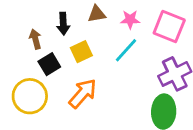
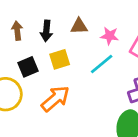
brown arrow: (35, 39) -> (17, 31), moved

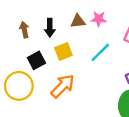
pink star: (110, 36) -> (99, 19), moved

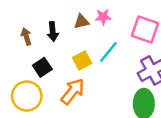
yellow square: (63, 52) -> (82, 60), moved

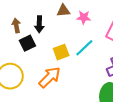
brown triangle: (81, 22) -> (63, 11), moved
black square: (42, 67) -> (27, 43), moved

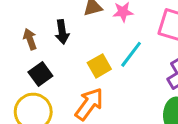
black square: (27, 43) -> (40, 74), moved

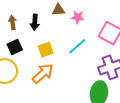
yellow square: (99, 66) -> (46, 50), moved

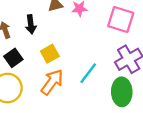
cyan line: (77, 46) -> (88, 73), moved

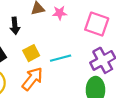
cyan line: (88, 73) -> (61, 58), moved, turned 36

